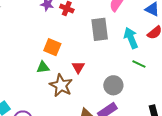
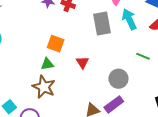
cyan arrow: (131, 38) -> (129, 19), moved
brown star: (61, 85) -> (44, 87), moved

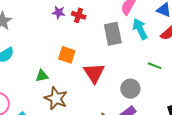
red triangle: (82, 62) -> (94, 73), size x1.6
green triangle: (47, 64) -> (42, 76), moved

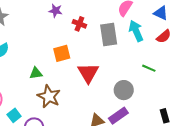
red cross: (79, 15) -> (79, 24), moved
orange square: (67, 55) -> (62, 53), turned -36

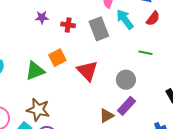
green triangle: (36, 73) -> (35, 71), moved, size x1.5
brown star: (49, 96) -> (38, 110), moved

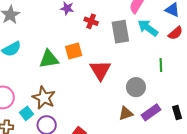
cyan arrow: (125, 19) -> (148, 28), turned -30
green line: (146, 53) -> (161, 65), turned 64
purple rectangle: (126, 106) -> (151, 112), moved
brown triangle: (107, 116) -> (126, 113), moved

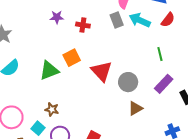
gray rectangle: (120, 32) -> (117, 20), moved, size x0.7
gray circle: (136, 87) -> (128, 82), moved
brown star: (44, 98) -> (52, 109), size x0.6
purple rectangle: (151, 112) -> (164, 84), moved

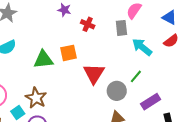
cyan arrow: (140, 20) -> (142, 47), moved
green line: (160, 54) -> (136, 76), moved, turned 40
brown star: (52, 109) -> (36, 98), size x1.5

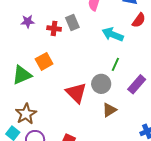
gray rectangle: (121, 28) -> (72, 23), moved
red triangle: (94, 74) -> (76, 93), moved
brown star: (36, 98) -> (26, 114), turned 30

